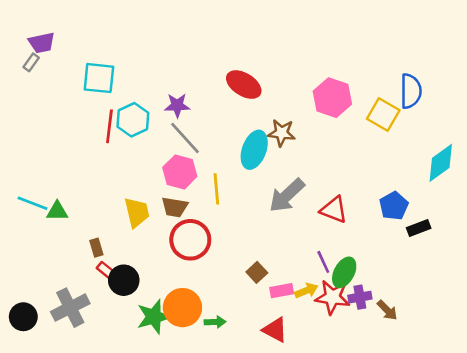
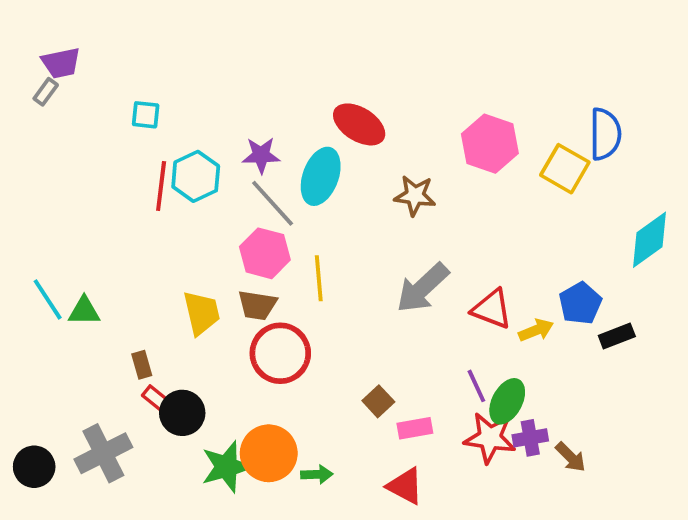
cyan square: (99, 78) -> (146, 115), size x0.6
cyan ellipse: (254, 150) -> (321, 176), moved
cyan line: (32, 203) -> (48, 299), turned 36
yellow arrow: (306, 291) -> (536, 330), moved

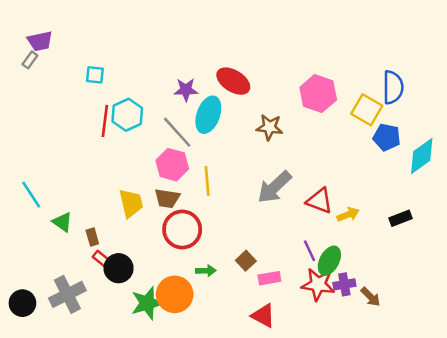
purple star: (261, 155) -> (186, 90), moved
blue pentagon: (580, 303) -> (387, 137), moved, turned -30
green triangle: (84, 311) -> (62, 222), moved, turned 35
green arrow: (317, 474) -> (206, 271), moved

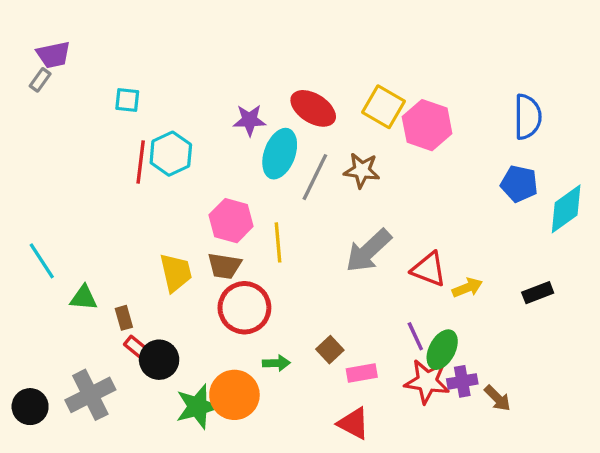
yellow square: (367, 110) -> (384, 107), moved
gray line: (177, 132) -> (315, 177), moved, turned 68
green triangle: (62, 222) -> (84, 298), turned -30

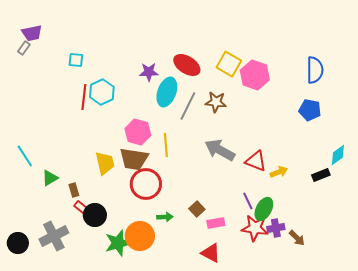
cyan diamond: (566, 209) -> (338, 155), moved, size x0.7
gray arrow: (368, 251) -> (220, 150), turned 72
brown trapezoid: (224, 266) -> (134, 159), size x1.4
green triangle: (84, 298) -> (50, 178), turned -36

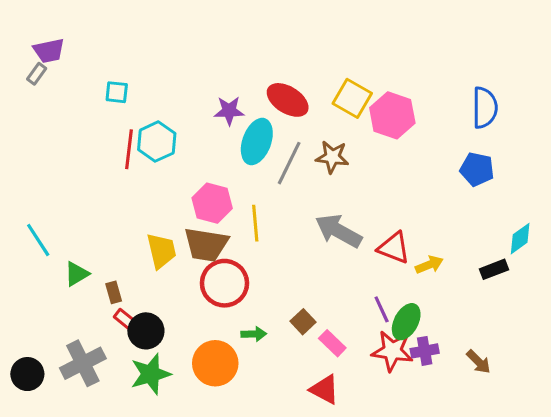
pink rectangle: (216, 223) -> (332, 343), turned 54
brown arrow: (297, 238) -> (479, 362), moved
green star: (118, 243) -> (151, 374), moved

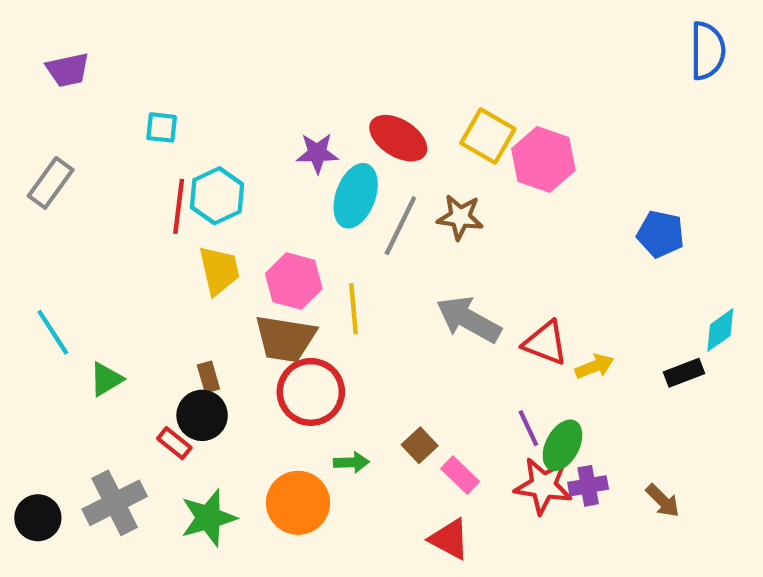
gray rectangle: (37, 74) -> (51, 183), moved, size x1.6
blue semicircle: (485, 108) -> (707, 51), moved
yellow trapezoid: (161, 251) -> (219, 270), moved
brown rectangle: (114, 292) -> (208, 377), moved
black circle: (146, 331) -> (202, 415), moved

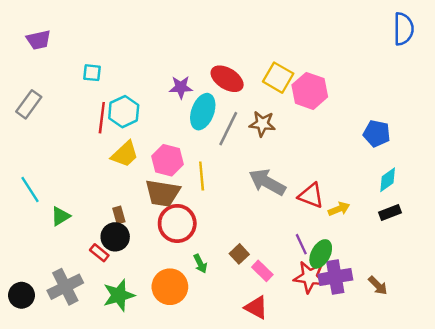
yellow trapezoid: (219, 270) -> (125, 154), turned 60
cyan diamond: (720, 330) -> (388, 180), moved
green arrow: (351, 462) -> (200, 264), turned 66
purple cross: (588, 486) -> (335, 277), size x1.5

